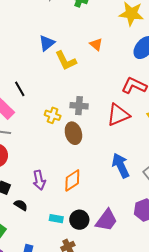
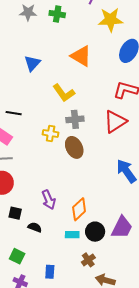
orange triangle: (96, 44) -> (81, 56), size x1.6
yellow L-shape: (66, 61) -> (64, 93), moved
black line: (20, 89) -> (14, 113), turned -42
orange diamond: (72, 180) -> (79, 209), moved

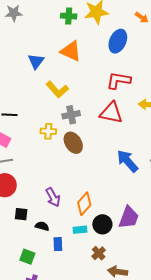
green cross: (57, 14) -> (69, 16), moved
blue triangle: (32, 63) -> (36, 61), moved
red triangle: (115, 122) -> (111, 113), turned 50
blue rectangle: (50, 272) -> (58, 244), moved

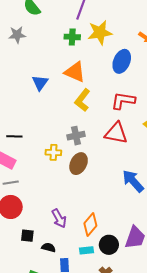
yellow L-shape: (57, 89) -> (82, 100), moved, turned 80
brown ellipse: (73, 143) -> (79, 164), turned 60

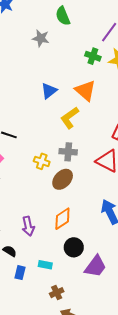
yellow L-shape: (82, 100) -> (70, 118), moved
orange diamond: (90, 224) -> (62, 219), moved
black circle: (109, 245) -> (74, 247), moved

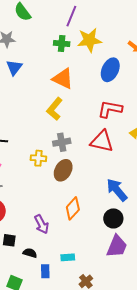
blue triangle: (49, 91) -> (14, 67), moved
black circle: (74, 247) -> (113, 218), moved

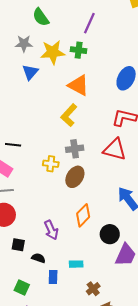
yellow star: (89, 40) -> (53, 52), moved
black circle: (113, 218) -> (110, 234), moved

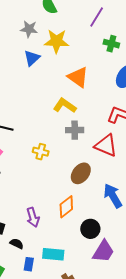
green cross: (79, 50) -> (111, 44), moved
yellow L-shape: (69, 115) -> (65, 106), turned 75
gray cross: (75, 149) -> (75, 130), moved
brown ellipse: (75, 177) -> (81, 173), moved
cyan rectangle: (76, 264) -> (53, 254), size x1.5

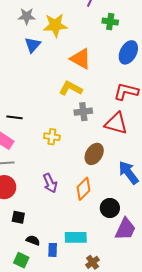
purple arrow: (33, 217) -> (50, 183), moved
black semicircle: (17, 244) -> (33, 240), moved

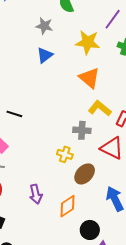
yellow star: (55, 25) -> (88, 42), moved
yellow L-shape: (71, 88) -> (100, 108), moved
black line: (14, 117) -> (14, 114), moved
yellow cross: (52, 137) -> (65, 154), moved

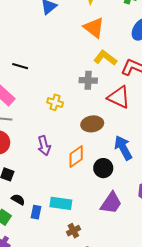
yellow cross: (65, 154) -> (55, 102), moved
brown ellipse: (85, 174) -> (92, 124), turned 40
black circle: (90, 230) -> (103, 168), moved

